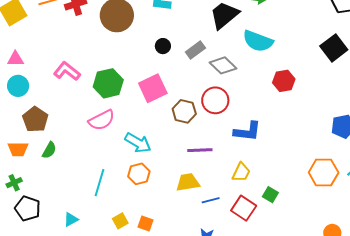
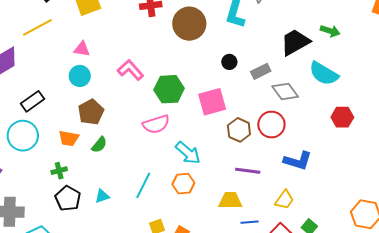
cyan triangle: (71, 219) -> (102, 196), moved

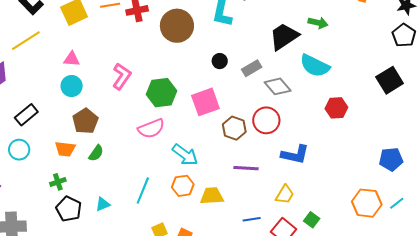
pink L-shape: (130, 70) -> (122, 76), turned 80
cyan circle: (23, 136) -> (19, 150), size x0.7
yellow trapezoid: (230, 200) -> (212, 196), moved

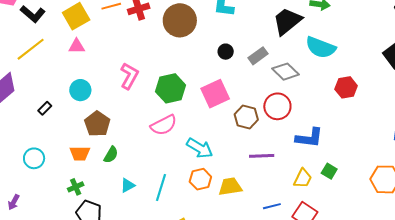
pink triangle: (72, 59) -> (77, 46), moved
black rectangle: (26, 115) -> (45, 108), moved, size x0.6
cyan triangle: (103, 204) -> (128, 185), moved
green square: (312, 220) -> (329, 171), moved

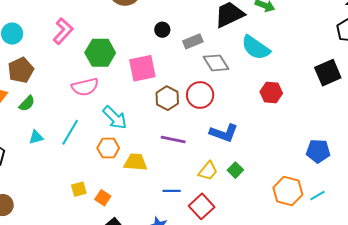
cyan line: (161, 188) -> (70, 132), moved

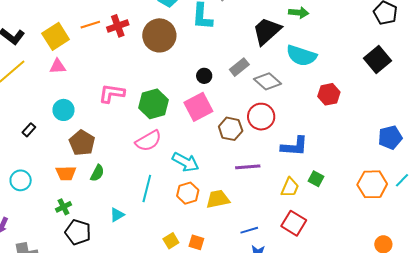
black circle: (162, 30) -> (204, 76), moved
pink L-shape: (63, 31) -> (112, 93), turned -108
cyan triangle: (36, 137) -> (117, 215), moved
blue line: (172, 191) -> (249, 230), moved

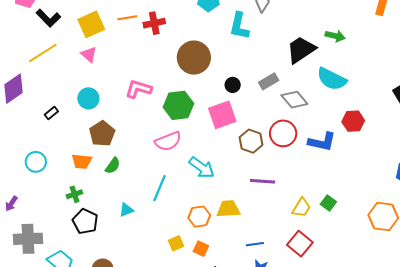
brown circle: (159, 35) -> (194, 58), moved
pink triangle: (58, 66) -> (89, 54), turned 36
blue L-shape: (294, 146) -> (322, 142), moved
orange hexagon: (188, 193) -> (199, 217), moved

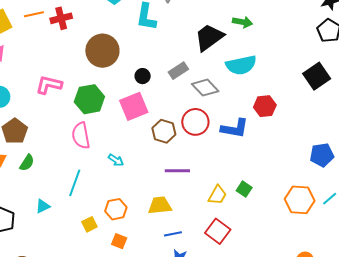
cyan semicircle: (332, 79) -> (241, 65), turned -36
pink semicircle: (168, 141) -> (81, 136), turned 104
cyan arrow: (202, 168) -> (116, 160), size x0.6
yellow trapezoid: (228, 209) -> (160, 205), moved
yellow square: (176, 243) -> (89, 224), moved

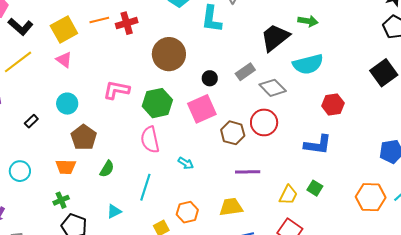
blue L-shape: (235, 128) -> (318, 145), moved
green semicircle: (27, 163) -> (107, 169), moved

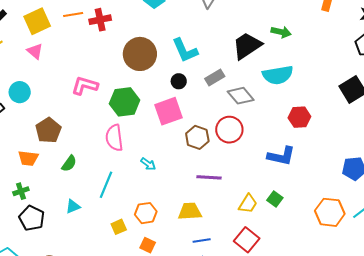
cyan L-shape: (212, 19) -> (185, 50), moved, turned -36
cyan circle: (67, 104) -> (20, 92), moved

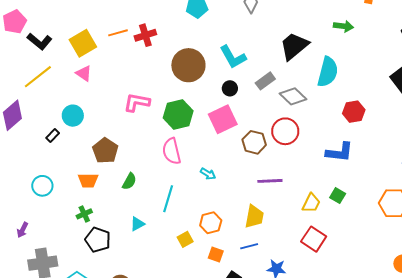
green arrow: (281, 32) -> (343, 26), moved
cyan semicircle: (278, 75) -> (328, 72), turned -60
yellow trapezoid: (190, 211) -> (254, 217), turned 110
blue line: (202, 240) -> (249, 246), moved

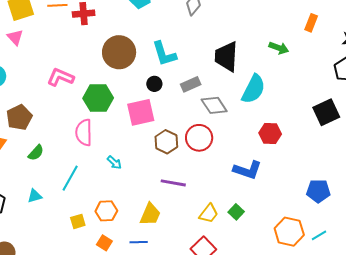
black trapezoid: (294, 46) -> (226, 57), turned -60

